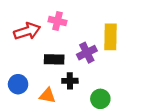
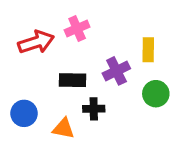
pink cross: (58, 21) -> (77, 29), turned -36
yellow rectangle: (111, 37) -> (148, 50), size x0.7
green circle: (100, 99) -> (156, 94), moved

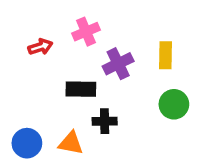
red arrow: (36, 42) -> (40, 47), size x0.6
purple cross: (116, 71) -> (118, 64), moved
blue circle: (24, 113) -> (27, 143), moved

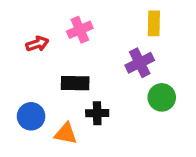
yellow rectangle: (165, 55) -> (154, 23), moved
purple cross: (118, 64) -> (140, 63), moved
blue circle: (27, 143) -> (31, 116), moved

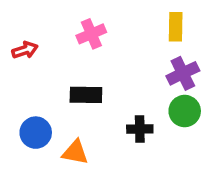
red arrow: (37, 44) -> (25, 50), moved
purple cross: (140, 63) -> (183, 73), moved
black cross: (97, 113) -> (140, 129), moved

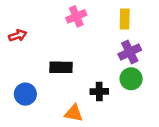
pink cross: (91, 34) -> (76, 16), moved
orange triangle: (75, 152) -> (74, 113), moved

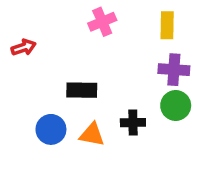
purple cross: (130, 52) -> (174, 70), turned 30
blue circle: (25, 94) -> (51, 129), moved
orange triangle: (74, 113) -> (92, 135), moved

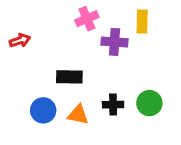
purple cross: (174, 70) -> (114, 42), moved
green circle: (176, 106) -> (149, 103), moved

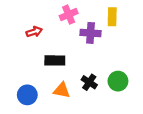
red arrow: (20, 40) -> (34, 32), moved
black cross: (113, 105) -> (89, 82), turned 35
blue circle: (43, 110) -> (27, 95), moved

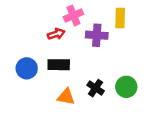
red arrow: (34, 32) -> (56, 34), moved
blue circle: (27, 95) -> (27, 68), moved

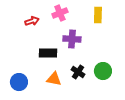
red arrow: (56, 34) -> (32, 21), moved
purple cross: (97, 35) -> (72, 39), moved
blue circle: (27, 68) -> (19, 82), moved

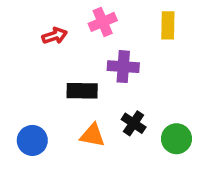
green circle: (103, 71) -> (176, 139), moved

